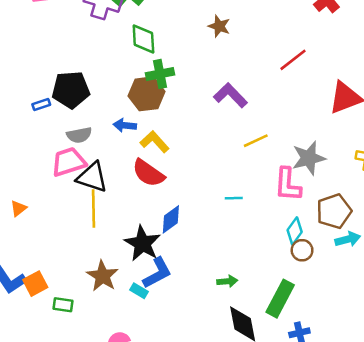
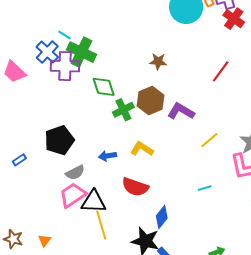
brown hexagon: (147, 94) -> (150, 101), moved
blue rectangle: (41, 105) -> (19, 160), moved
yellow L-shape: (155, 142) -> (142, 149), moved

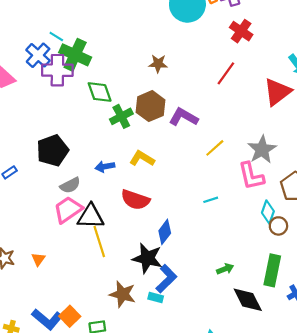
red cross: (234, 19) -> (241, 31), moved

